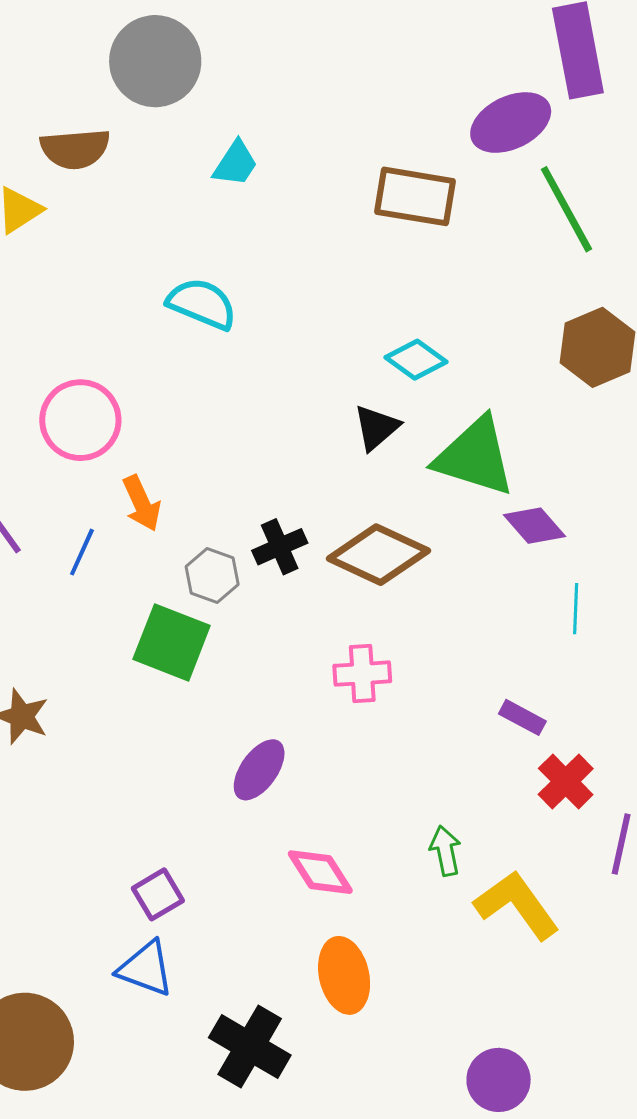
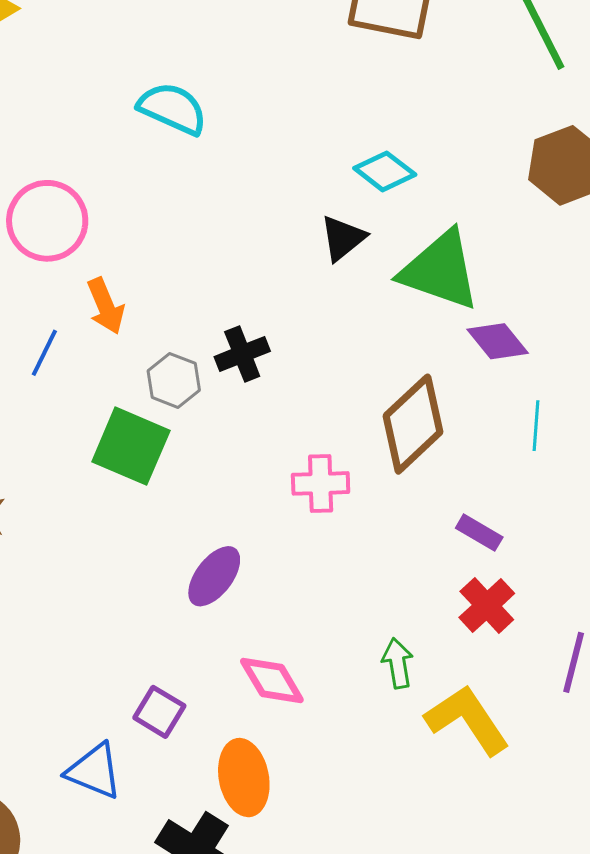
brown diamond: (378, 555) -> (413, 424), moved, turned -70
red cross: (566, 782) -> (487, 605), moved
purple square: (158, 894) -> (159, 712), moved, turned -30
orange ellipse: (344, 975) -> (244, 778), moved

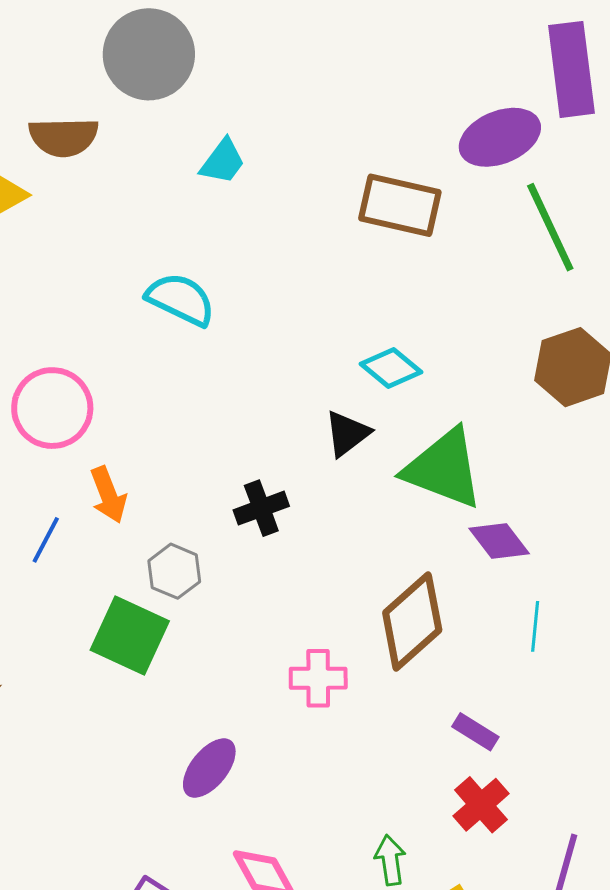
black cross: (242, 354) -> (261, 508), moved

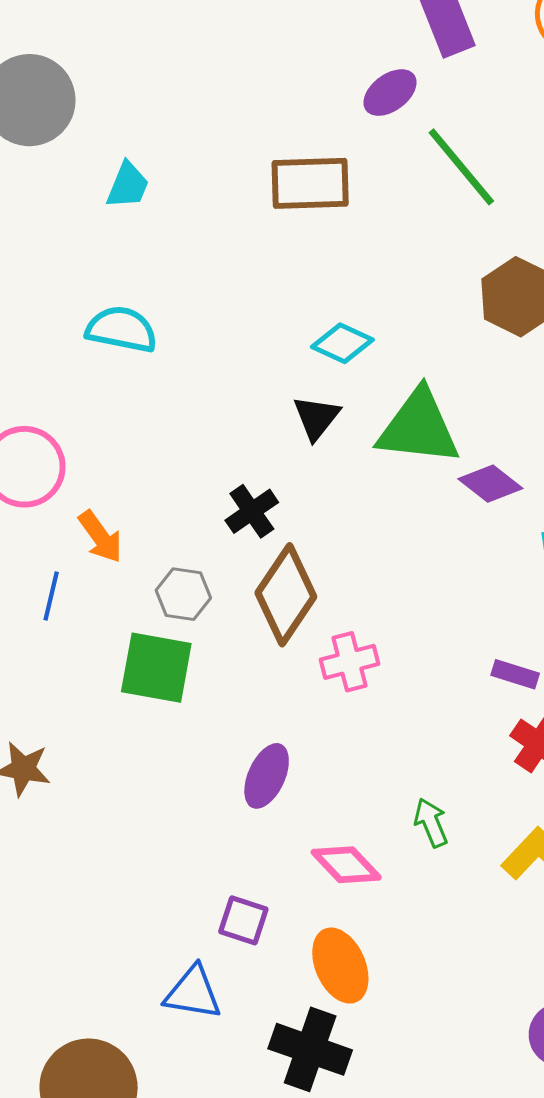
purple ellipse: (500, 137) -> (390, 93), size x0.7
brown diamond: (412, 621) -> (286, 595), moved
green arrow: (390, 860) -> (431, 823), moved

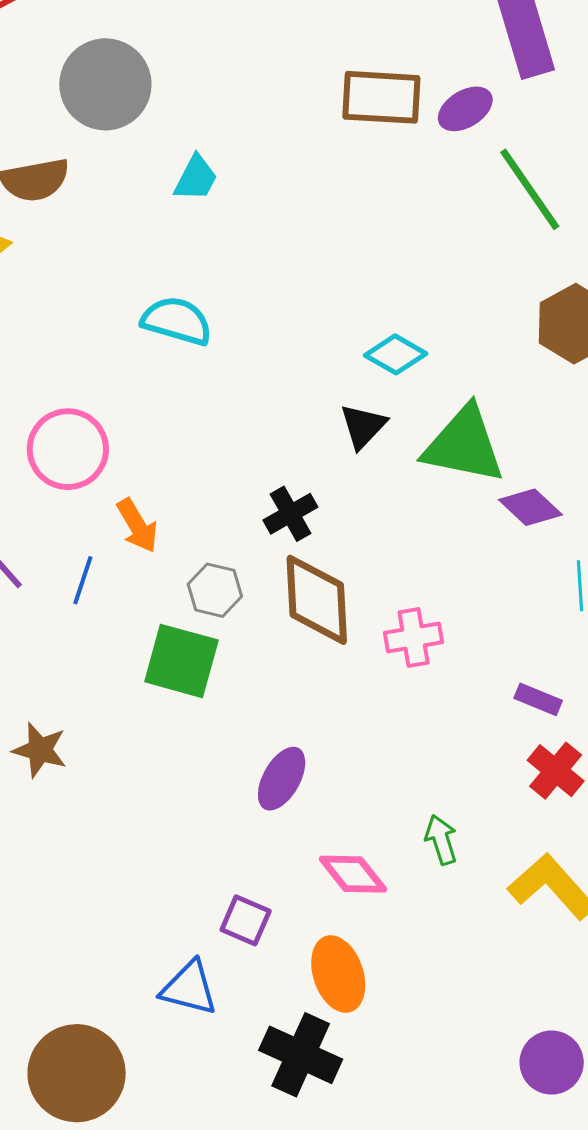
brown rectangle: (310, 183) -> (381, 97), moved
brown diamond: (286, 595) -> (317, 600), turned -42
pink cross: (349, 662) -> (414, 638), moved

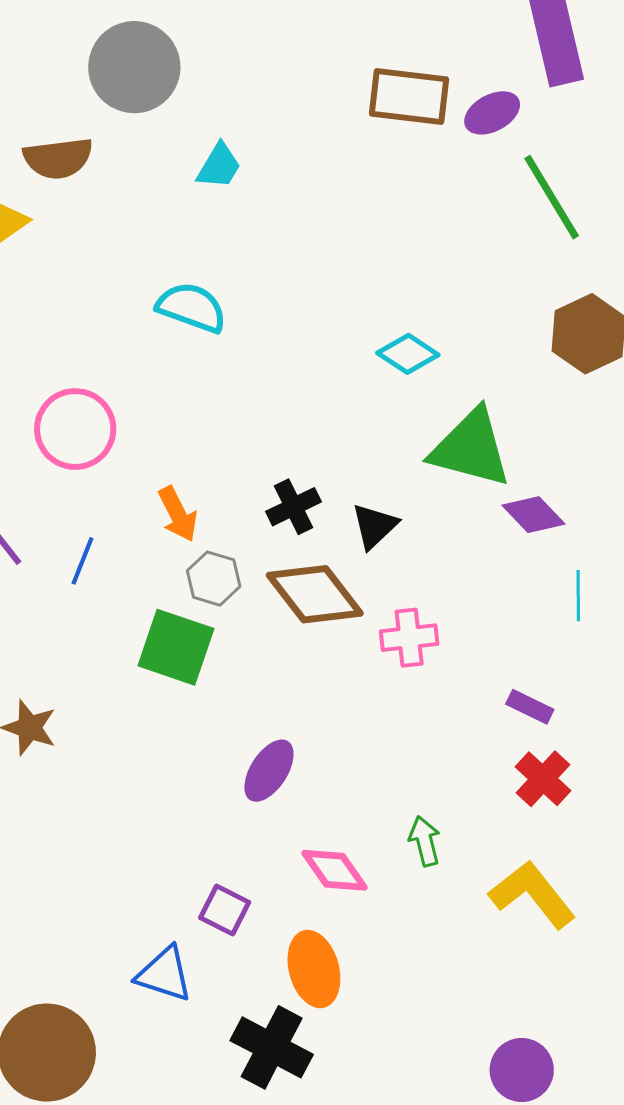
black triangle: (363, 426) -> (374, 526), moved
orange arrow: (137, 526) -> (178, 514), moved
brown diamond: (317, 600) -> (315, 594), turned -38

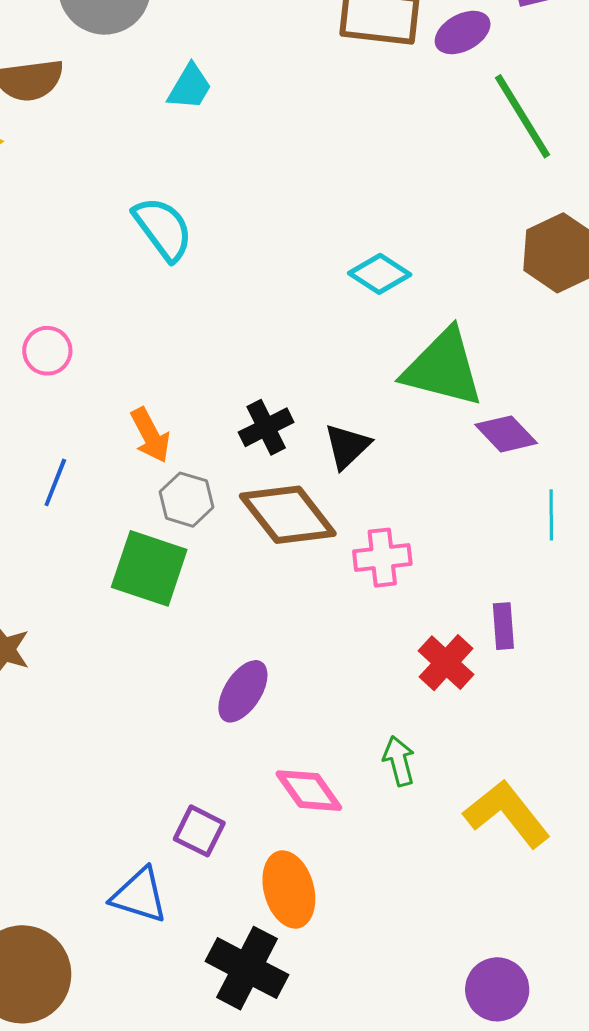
cyan semicircle: (192, 307) -> (163, 229), turned 34
pink circle: (75, 429) -> (47, 351), size x0.6
purple rectangle: (530, 707) -> (503, 626), turned 60
red cross: (543, 779) -> (446, 663), moved

